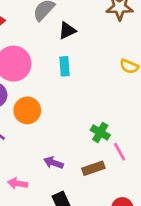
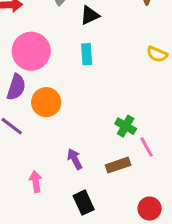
purple arrow: (53, 163) -> (75, 159), turned 42
pink arrow: (18, 183) -> (36, 182), turned 72

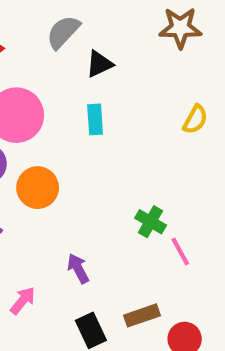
yellow semicircle: (157, 54) -> (195, 119), turned -84
brown rectangle: (118, 165) -> (142, 315), moved
pink arrow: (36, 182) -> (23, 301), turned 48

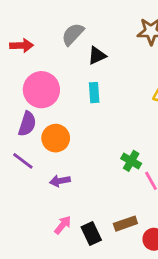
purple arrow: (78, 269) -> (60, 181), moved, turned -72
pink arrow: (23, 301) -> (63, 225), moved

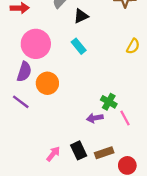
cyan rectangle: (94, 93) -> (79, 46), turned -35
purple arrow: (60, 181) -> (95, 118), moved
black rectangle: (91, 234) -> (79, 150), moved

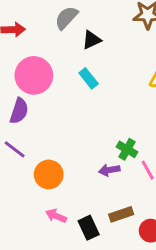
orange circle: (47, 83) -> (49, 174), moved
black rectangle: (79, 150) -> (89, 228), moved
pink arrow: (53, 154) -> (56, 216), turned -105

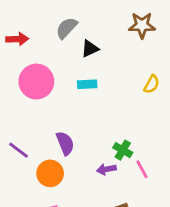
cyan rectangle: (89, 78) -> (87, 84), turned -54
purple semicircle: (19, 111) -> (65, 143), moved, turned -40

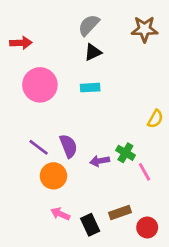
gray semicircle: (67, 28) -> (89, 25), moved
yellow semicircle: (152, 84) -> (155, 119), moved
purple line: (19, 150) -> (39, 147), moved
purple arrow: (106, 169) -> (100, 161), moved

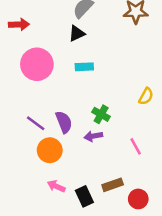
black triangle: (93, 52) -> (77, 33), moved
green cross: (125, 153) -> (101, 114), moved

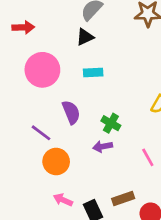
purple semicircle: (64, 122) -> (71, 112), moved

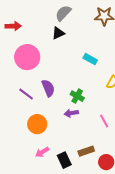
cyan rectangle: (93, 73) -> (90, 59), moved, turned 32
purple line: (41, 133) -> (26, 94), moved
pink arrow: (63, 200) -> (42, 152), turned -56

